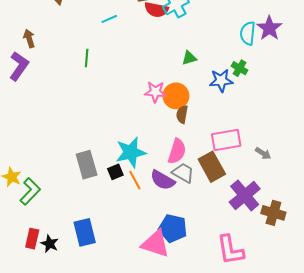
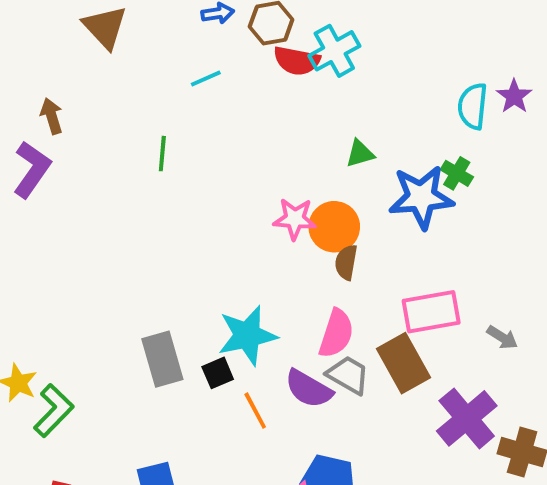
purple star: (269, 28) -> (514, 96), size x0.7
blue star: (221, 80) -> (421, 197), size x1.4
orange line: (135, 180) -> (255, 411), moved

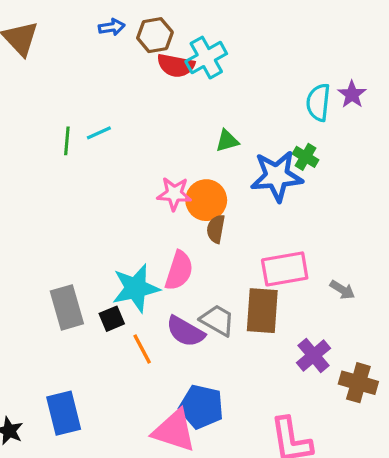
cyan line: (206, 78) -> (99, 133), moved
pink semicircle: (336, 333) -> (179, 271), moved
brown rectangle: (403, 363) -> (262, 311), turned 33
purple cross: (467, 418) -> (314, 355), size x0.7

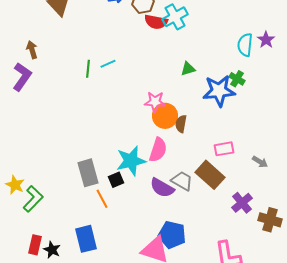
orange circle: (206, 200) -> (165, 116), moved
pink rectangle: (285, 269) -> (224, 149), size x0.7
brown rectangle: (262, 311) -> (210, 175), turned -52
orange line: (142, 349) -> (102, 199), moved

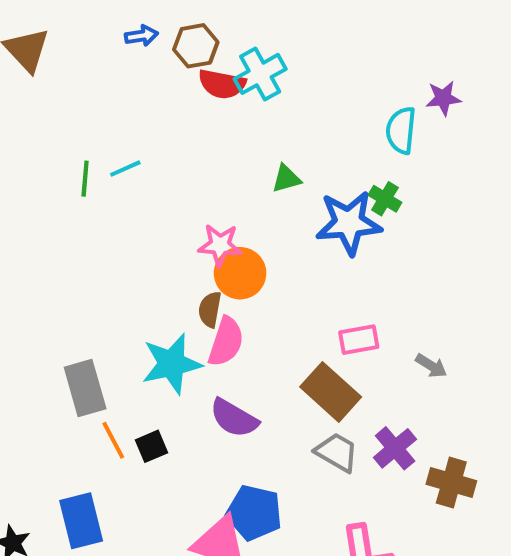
purple star: (266, 40) -> (443, 98), moved, turned 30
brown semicircle: (181, 124) -> (210, 309), moved
black square: (116, 180) -> (151, 446), moved
gray trapezoid: (182, 181) -> (337, 452), moved

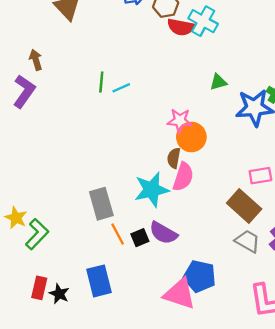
cyan cross: (260, 74) -> (203, 21), turned -32
cyan line: (125, 169) -> (121, 88), moved
purple semicircle: (234, 418) -> (163, 233), moved

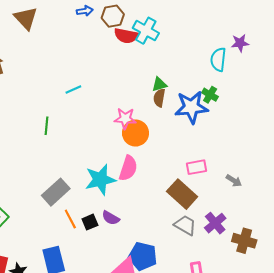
green line: (101, 82) -> (46, 126), moved
brown semicircle: (174, 158) -> (159, 98), moved
gray rectangle: (101, 204) -> (56, 192), turned 64
purple semicircle: (163, 233) -> (111, 218), size x0.7

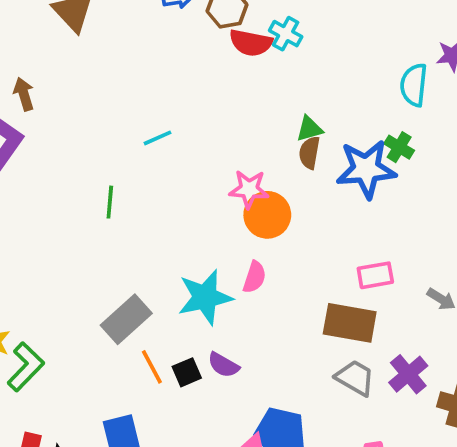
cyan cross: (146, 31) -> (286, 34), size x0.7
pink semicircle: (128, 168) -> (254, 277), size x0.7
brown rectangle: (182, 194) -> (350, 323), turned -32

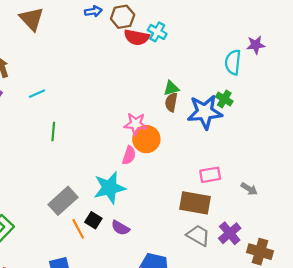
cyan line: (157, 138) -> (37, 94), moved
pink semicircle: (254, 277) -> (129, 155), moved
black square: (187, 372) -> (93, 220), moved, turned -35

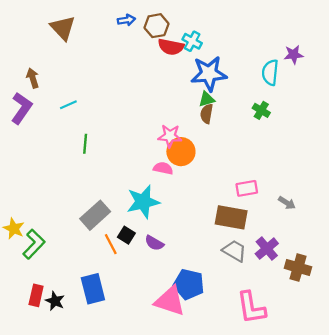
blue star: (205, 112) -> (209, 74), moved
pink semicircle: (129, 155) -> (163, 168), turned -96

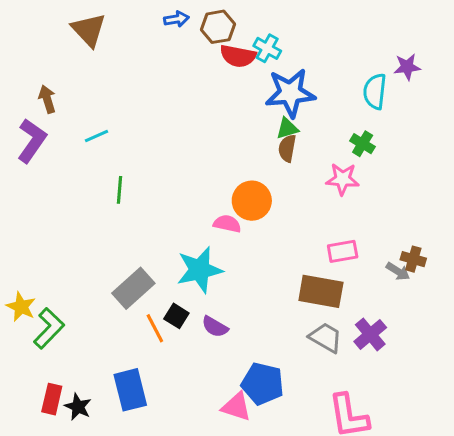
pink star: (170, 136) -> (343, 179), moved
brown cross: (298, 268) -> (413, 259), moved, size x0.7
pink triangle: (170, 301) -> (236, 407), size x0.7

